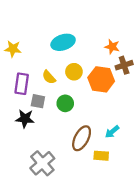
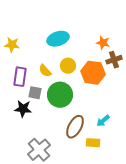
green circle: (65, 103) -> (60, 95), size x1.6

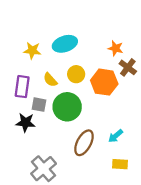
yellow star: (12, 45) -> (32, 51), moved
brown cross: (114, 60) -> (128, 67), turned -35
yellow rectangle: (93, 143) -> (120, 164), moved

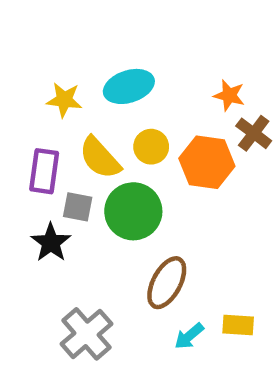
yellow semicircle: (50, 80) -> (100, 158), size x1.5
black star: (26, 123) -> (51, 243), turned 30
cyan arrow: (115, 136) -> (189, 336), moved

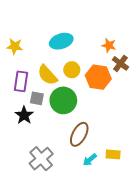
yellow star: (64, 100) -> (15, 46), moved

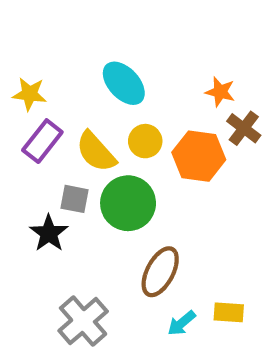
cyan ellipse: (61, 41) -> (124, 83), turned 65
purple rectangle: (21, 81) -> (42, 141), moved, turned 30

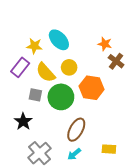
yellow star: (30, 94) -> (34, 46), moved
orange hexagon: (199, 156) -> (92, 88), moved
black star: (49, 233) -> (23, 121), moved
cyan arrow: (182, 323) -> (74, 154), moved

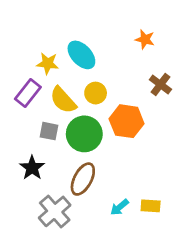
orange star: (105, 44) -> (145, 39), moved
brown ellipse: (76, 130) -> (83, 179), moved
cyan arrow: (74, 154) -> (120, 207), moved

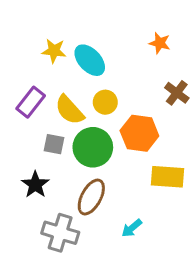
yellow star: (48, 63) -> (54, 51), moved
yellow rectangle: (151, 206) -> (167, 177), moved, size x1.5
gray cross: (55, 211) -> (60, 233), turned -32

